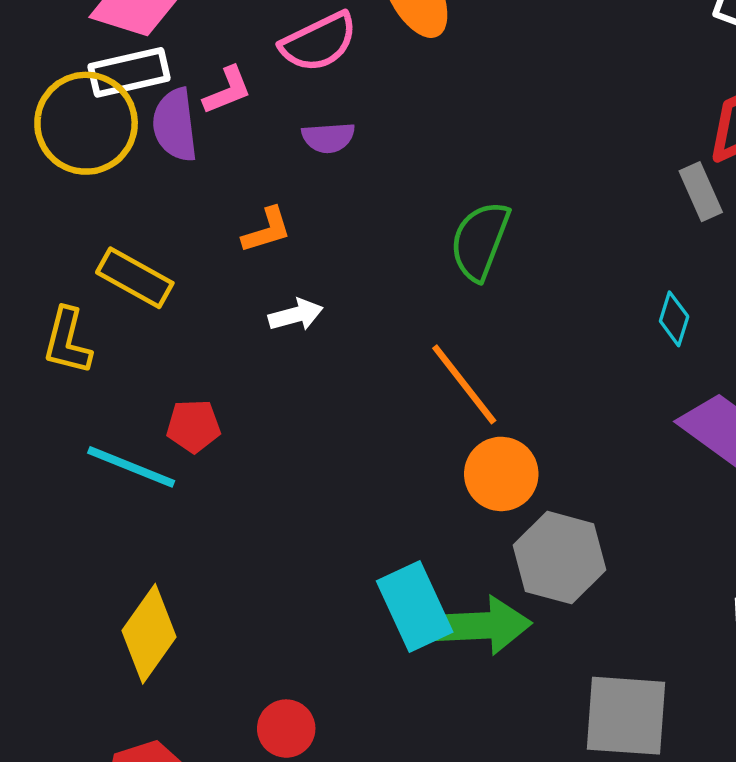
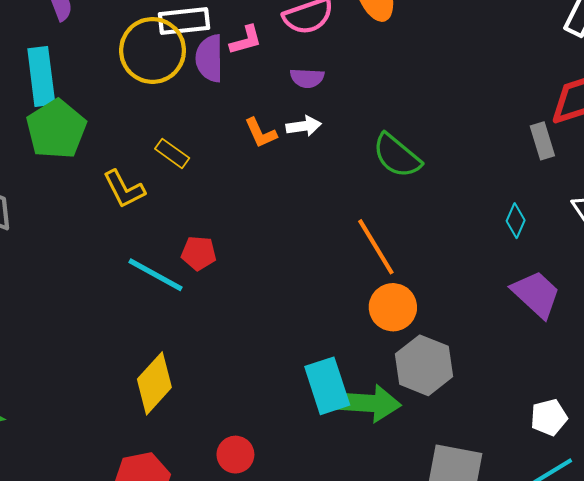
orange L-shape: (267, 230) -> (261, 133), turned 76
green semicircle: (480, 241) -> (397, 156), turned -78
yellow rectangle: (135, 278) -> (172, 153), size x0.7
white arrow: (296, 315) -> (304, 126), moved
yellow L-shape: (67, 341) -> (124, 189), turned -48

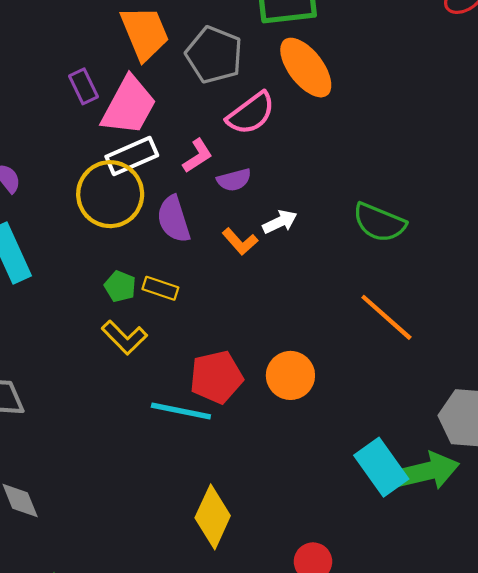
purple semicircle: (210, 58) -> (174, 219), moved
purple semicircle: (307, 78) -> (234, 180), moved
green pentagon: (56, 129) -> (120, 286), moved, size x0.5
red pentagon: (199, 253) -> (216, 377), size x1.5
orange circle: (393, 307) -> (290, 375), moved

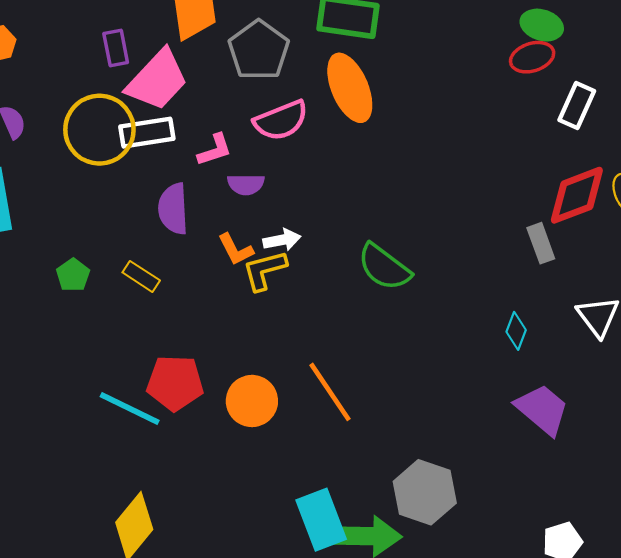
yellow circle: (110, 194) -> (99, 130), moved
green pentagon: (120, 286) -> (73, 275), moved
orange line: (386, 317) -> (330, 392), moved
yellow L-shape: (124, 337) -> (264, 270), moved, turned 105

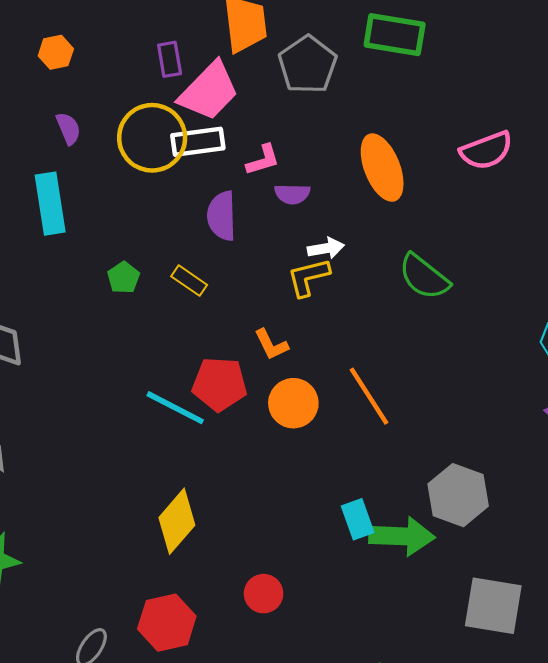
orange ellipse: (350, 88) -> (382, 168), moved
pink semicircle: (281, 120) -> (486, 150), moved
orange L-shape: (236, 249) -> (271, 345), moved
cyan rectangle: (321, 520) -> (358, 519), size x0.7

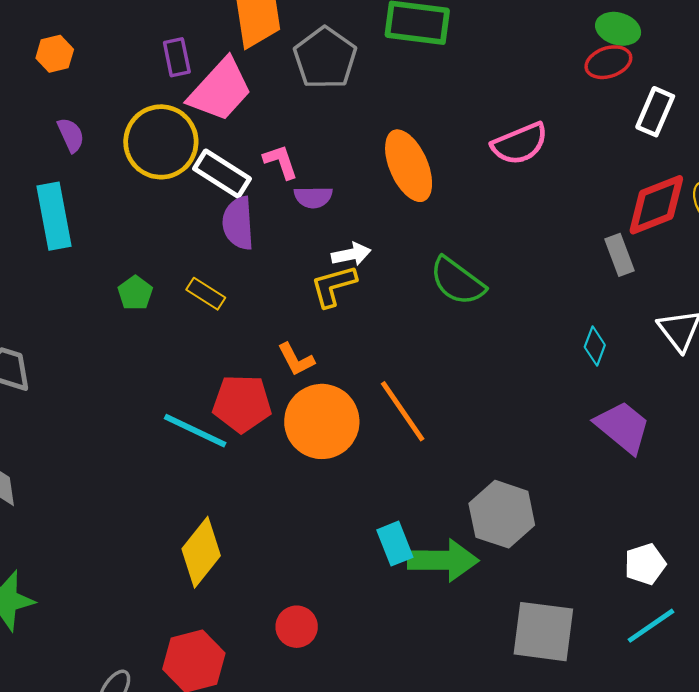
white rectangle: (198, 142) -> (222, 174), moved, turned 42
pink L-shape: (263, 160) -> (281, 162), turned -90
orange circle: (293, 403) -> (322, 421), size x1.4

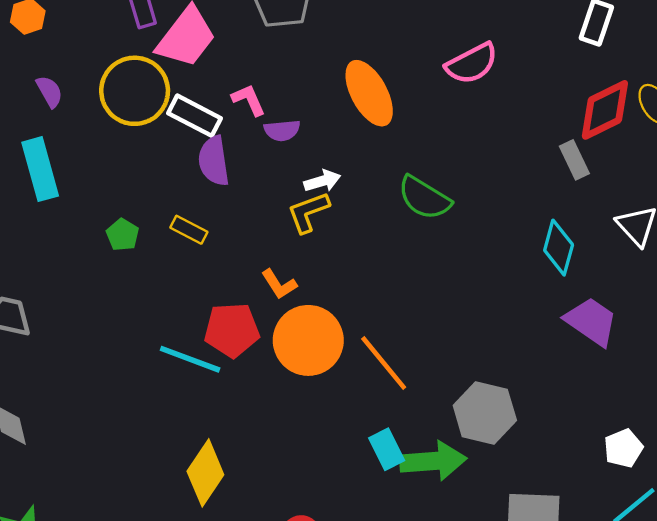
cyan diamond: (595, 346) -> (559, 248), size x1.5
orange line: (403, 411) -> (384, 363), moved

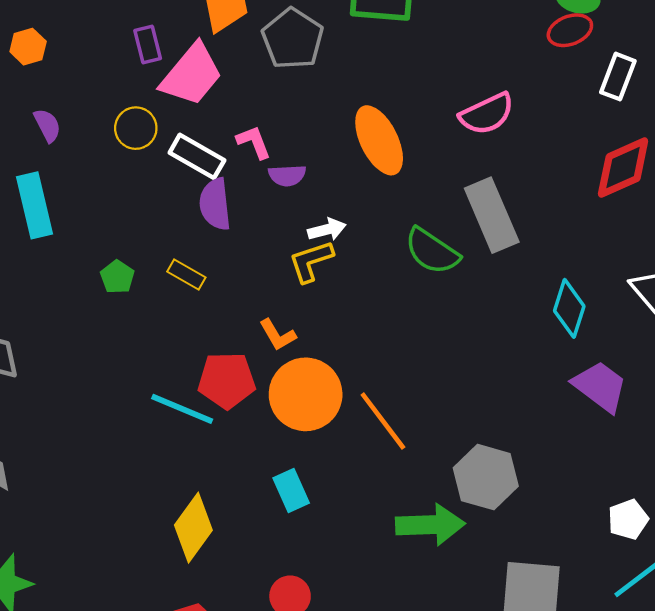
yellow circle: (135, 91) -> (136, 128), size x0.6
gray rectangle: (574, 160) -> (492, 215), moved, size x1.8
cyan rectangle: (387, 449) -> (291, 490), moved

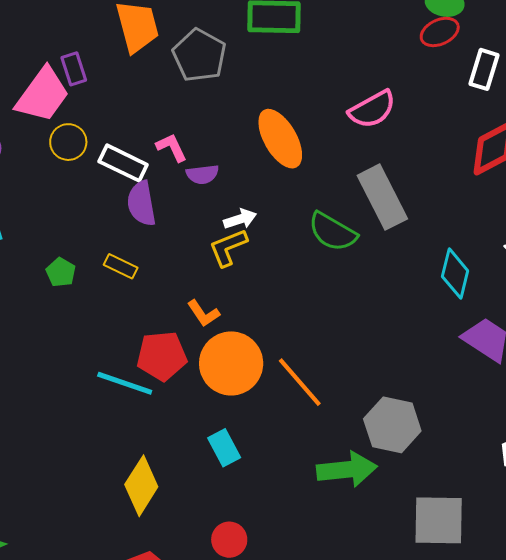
pink trapezoid: (191, 75) -> (43, 95), moved

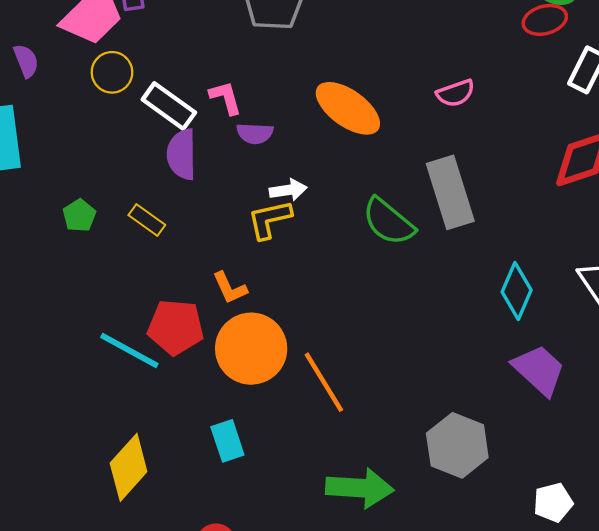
pink semicircle: (372, 109) -> (456, 93), size x0.7
orange ellipse: (280, 139) -> (348, 108), turned -34
gray hexagon: (392, 425) -> (457, 445), moved

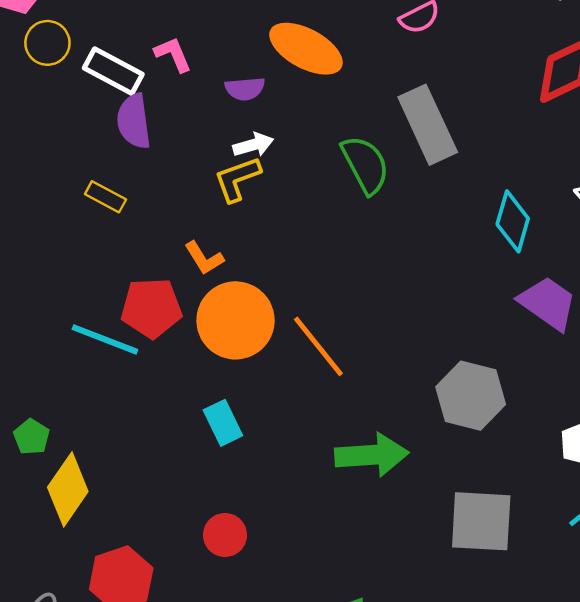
purple semicircle: (255, 133) -> (245, 89), moved
green pentagon: (79, 216) -> (31, 437), moved
green semicircle: (388, 222) -> (365, 165), turned -150
yellow diamond: (129, 467) -> (68, 489), moved

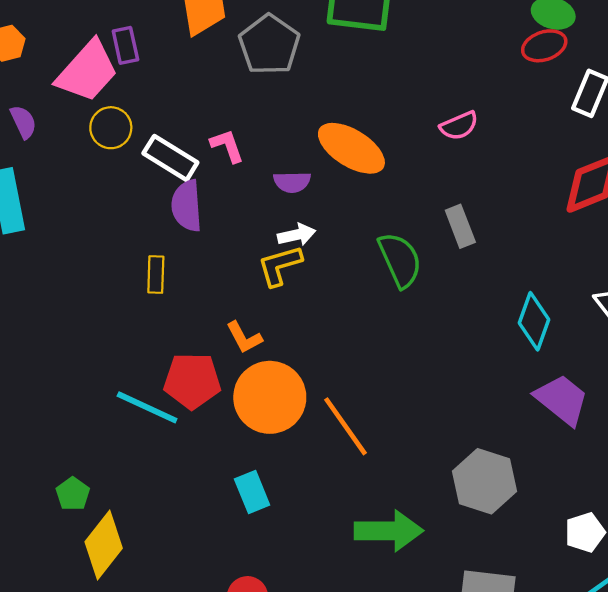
gray rectangle: (428, 125) -> (460, 226), size x0.6
yellow rectangle: (105, 197) -> (156, 274), turned 60

